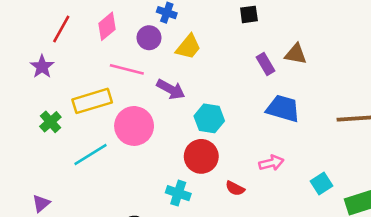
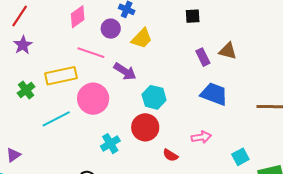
red line: (61, 29) -> (20, 16), moved
cyan cross: (178, 193) -> (110, 144), moved, turned 36

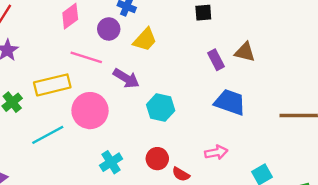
red circle: (145, 127) -> (157, 159), moved, size x0.7

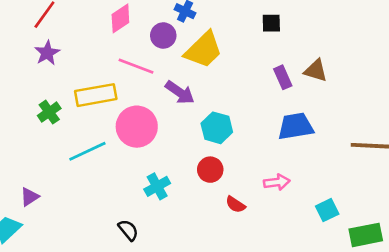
yellow trapezoid: (145, 40) -> (203, 50), size x1.4
blue trapezoid: (230, 102) -> (296, 126), turned -32
red circle: (157, 159) -> (210, 170), moved

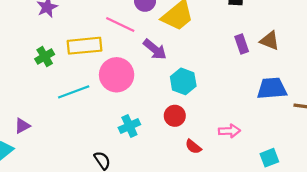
blue trapezoid: (296, 126) -> (272, 88), moved

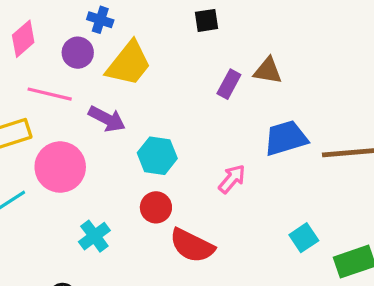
purple rectangle: (242, 44) -> (229, 84), turned 60
pink arrow: (229, 131) -> (232, 179), moved, turned -35
red semicircle: (193, 147) -> (192, 246), size x1.8

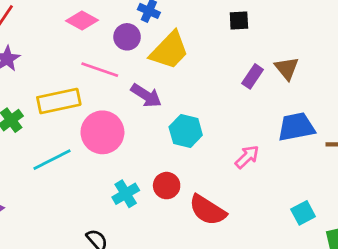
pink diamond: (23, 39) -> (82, 20), turned 64
brown triangle: (268, 71) -> (287, 68), turned 36
red circle: (156, 207) -> (167, 186), moved

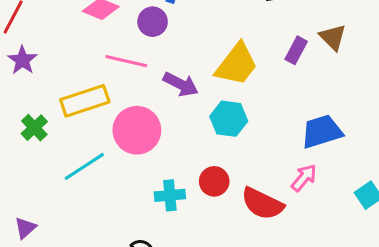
yellow trapezoid: (169, 51) -> (237, 64), moved
blue trapezoid: (296, 127) -> (322, 132), moved
pink arrow: (247, 157) -> (304, 178), moved
cyan cross: (126, 194) -> (170, 195), turned 32

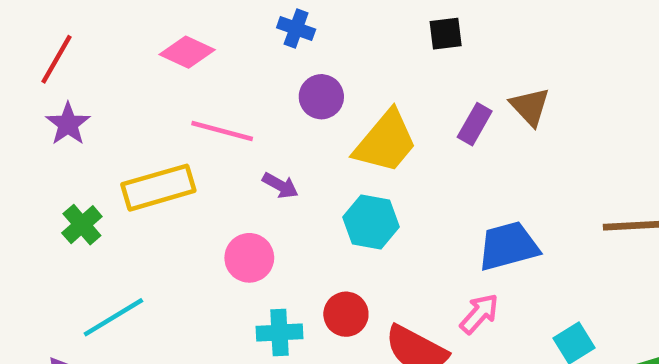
purple circle: (153, 22) -> (321, 97), moved
purple arrow: (181, 84) -> (280, 186), moved, size x0.7
pink circle: (137, 130) -> (249, 258), moved, size x0.7
cyan line: (84, 166) -> (113, 317), moved

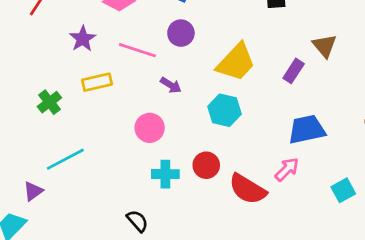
purple circle: (321, 97) -> (181, 33), moved
purple star: (68, 124) -> (83, 39), moved
purple rectangle: (475, 124) -> (294, 71), moved
yellow rectangle: (158, 188) -> (97, 82), size x0.7

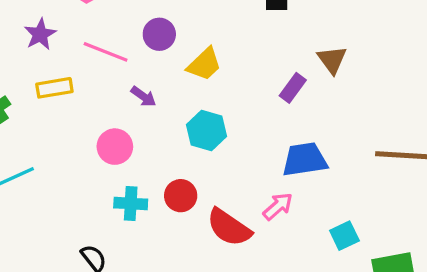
yellow trapezoid: (236, 62) -> (204, 64), moved, size x0.7

